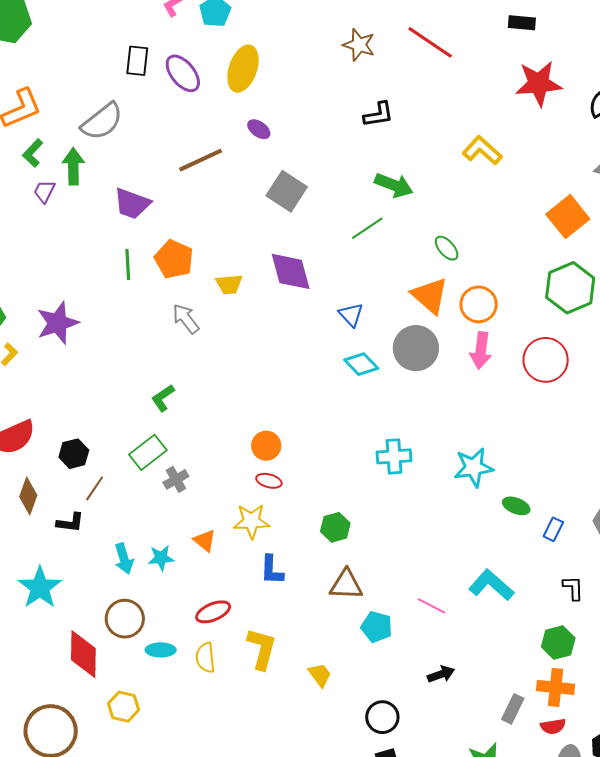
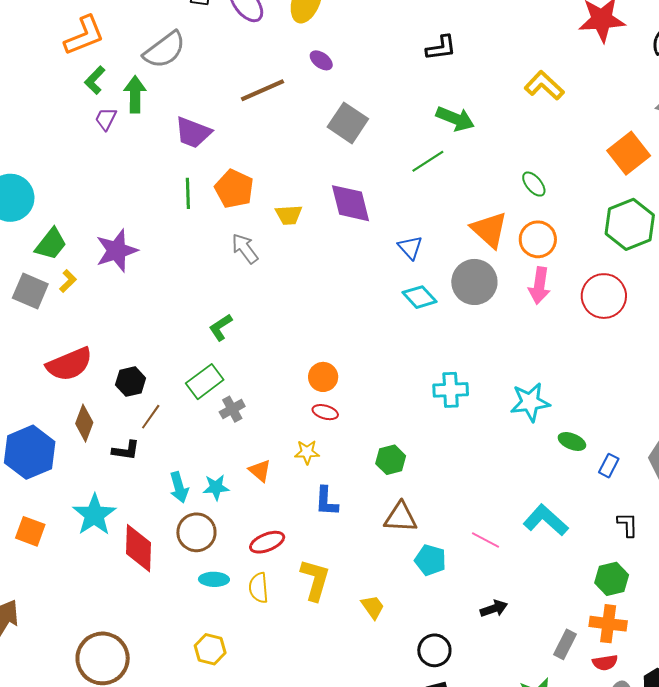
green ellipse: (447, 248) -> (534, 184), moved
yellow star: (251, 521) -> (307, 452), size x0.7
brown circle: (125, 619) -> (196, 532), moved
red diamond: (83, 654) -> (139, 548), moved
yellow hexagon: (124, 707) -> (210, 649), moved

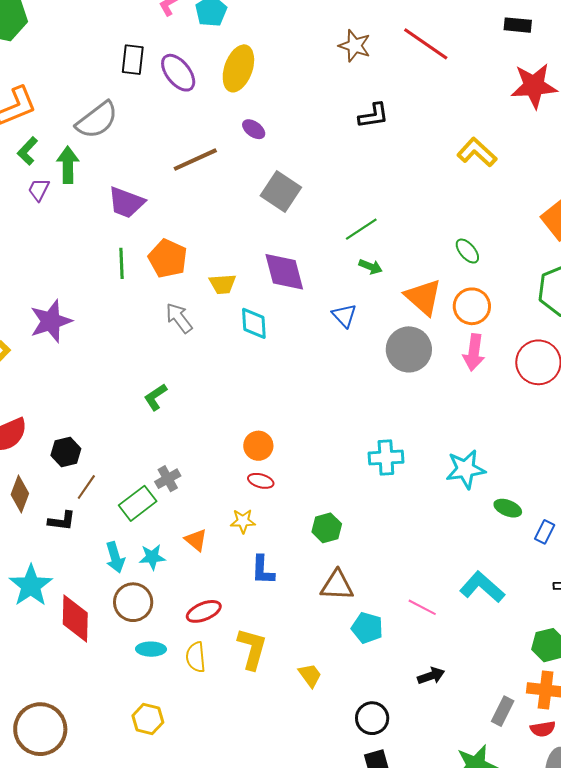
green arrow: (455, 119) -> (371, 267), moved, size x0.6
cyan diamond: (420, 297) -> (254, 323), moved, turned 40
green rectangle: (205, 382) -> (138, 503), moved

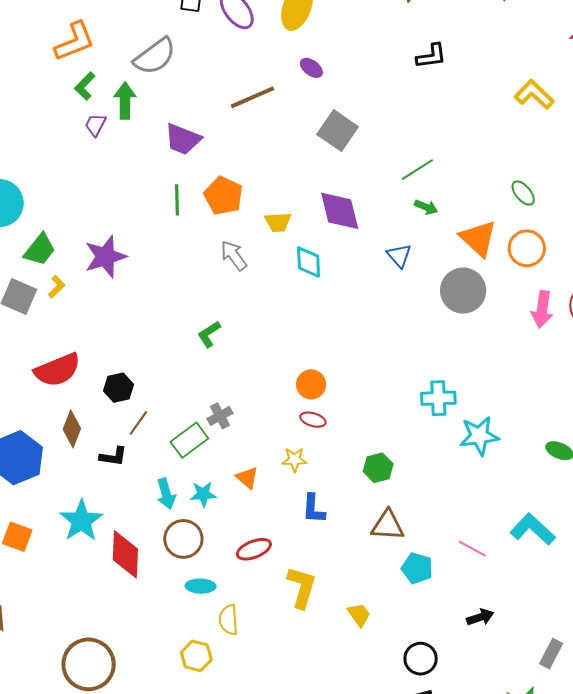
pink arrow: (474, 352) -> (542, 309), moved
cyan star: (465, 469) -> (479, 436), moved
yellow semicircle: (196, 657) -> (229, 620), moved

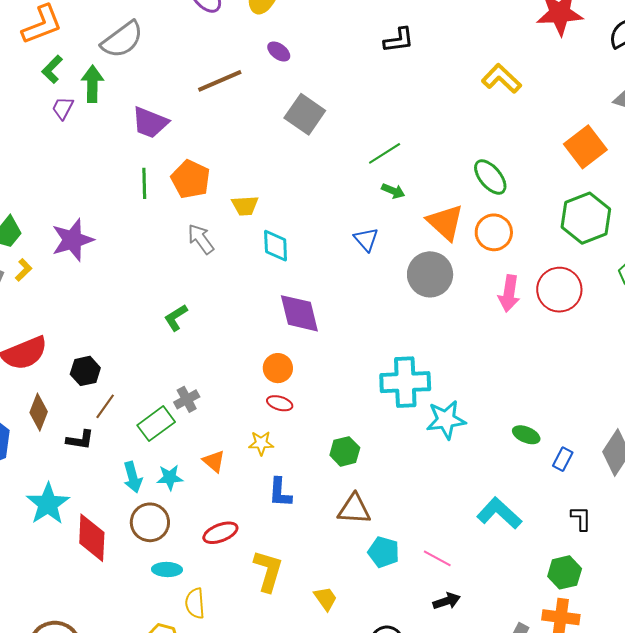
green ellipse: (523, 193) -> (490, 177), size x1.4
purple diamond: (340, 211) -> (299, 313), moved
cyan cross: (438, 398) -> (405, 382), size x1.4
pink line: (472, 549) -> (437, 558), moved

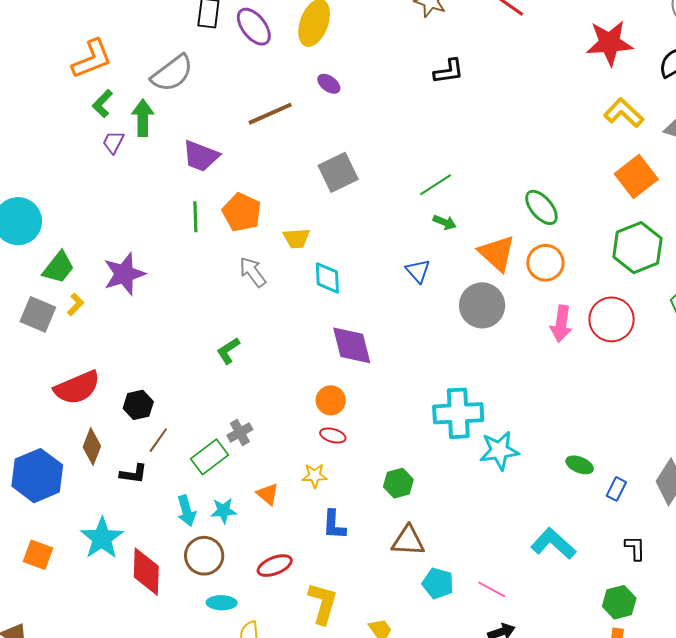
yellow L-shape: (501, 79) -> (624, 113), moved
gray square: (305, 114) -> (338, 172), moved, turned 30

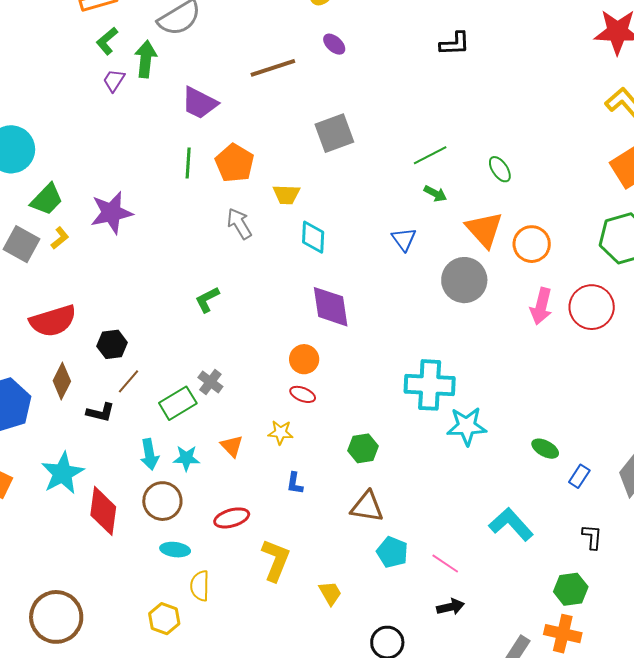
green ellipse: (541, 207) -> (500, 169), moved, size x0.7
gray cross: (240, 432) -> (210, 382), turned -30
blue L-shape: (334, 525) -> (295, 483), size x0.7

